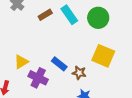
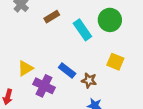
cyan rectangle: (69, 15) -> (82, 30), moved
yellow square: (103, 56) -> (115, 62), size x0.7

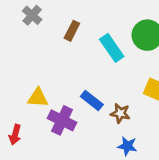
brown rectangle: (52, 17) -> (72, 31), turned -32
yellow triangle: (25, 68) -> (38, 98), turned 35

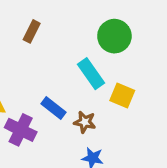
cyan rectangle: (112, 48) -> (91, 74), moved

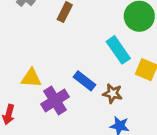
purple cross: (21, 130) -> (55, 101), turned 32

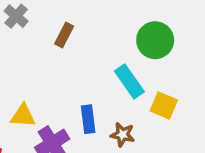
blue rectangle: (84, 81) -> (88, 119), turned 45

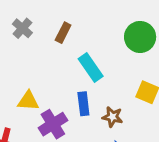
gray cross: (16, 16) -> (22, 28), moved
cyan rectangle: (129, 81) -> (91, 67), moved

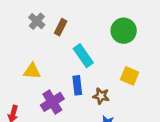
gray cross: (22, 28) -> (37, 21), moved
yellow triangle: (28, 101) -> (32, 71), moved

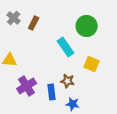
cyan rectangle: (83, 56) -> (66, 47), moved
blue rectangle: (77, 85) -> (52, 92), moved

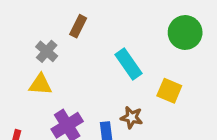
gray cross: (14, 18) -> (47, 51), moved
green circle: (87, 26) -> (185, 33), moved

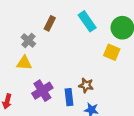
cyan rectangle: (128, 64) -> (87, 21), moved
yellow square: (169, 91) -> (112, 52), moved

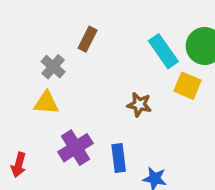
cyan rectangle: (87, 21) -> (163, 51), moved
brown star: (86, 85) -> (139, 105), moved

